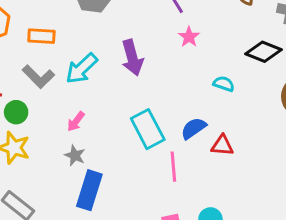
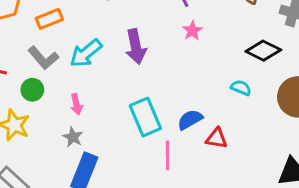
orange rectangle: (41, 36) -> (49, 19), turned -30
cyan semicircle: (224, 84) -> (241, 88), moved
green circle: (16, 112) -> (32, 90), moved
pink arrow: (76, 122) -> (76, 104), turned -54

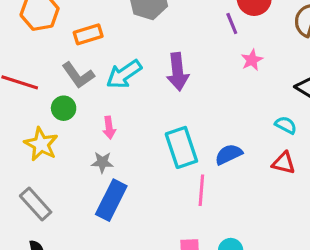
pink star: (192, 31) -> (252, 60), moved
gray star: (73, 137) -> (102, 162), turned -30
red triangle: (217, 138) -> (284, 163), moved

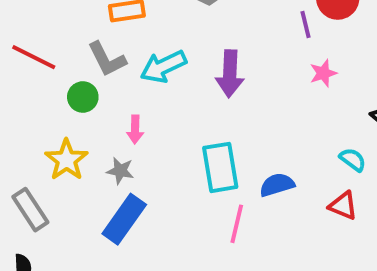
yellow star: (41, 144) -> (66, 160), moved

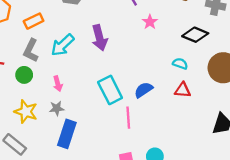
gray L-shape: (107, 59) -> (31, 51), turned 70

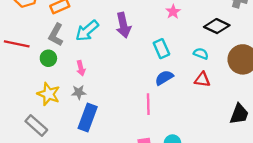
cyan rectangle: (110, 90) -> (161, 49), moved, size x0.7

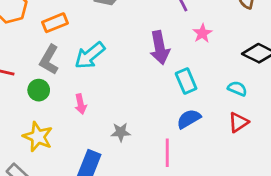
purple arrow: (123, 25) -> (160, 48), moved
red triangle: (202, 79) -> (238, 122), turned -42
gray star: (79, 92) -> (121, 132), moved

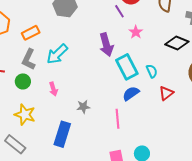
cyan rectangle: (186, 81) -> (127, 67), size x1.4
cyan semicircle: (237, 89) -> (152, 71), moved, turned 48

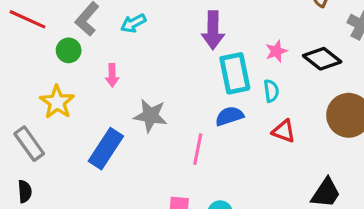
pink star: (136, 32) -> (276, 51), moved
cyan arrow: (57, 54) -> (133, 23), size x0.7
red triangle: (166, 93) -> (284, 131), turned 42
gray star: (83, 107) -> (150, 116), size x1.5

